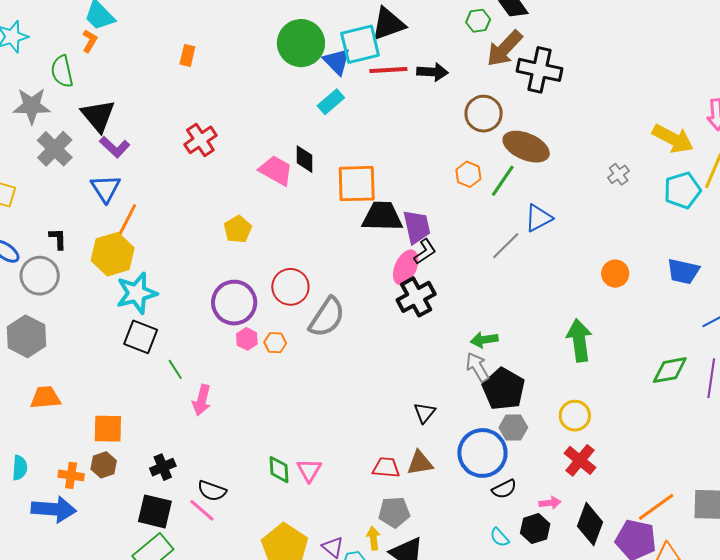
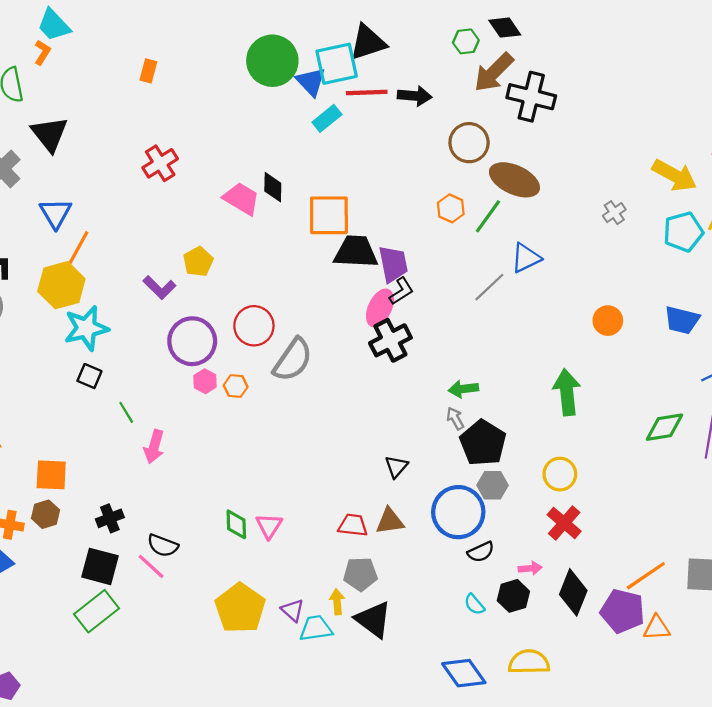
cyan rectangle: (331, 102) -> (327, 118), moved
purple L-shape: (115, 147) -> (159, 287), moved
black square: (141, 337) -> (89, 376), size x0.7
gray arrow: (477, 367) -> (455, 418), size x0.7

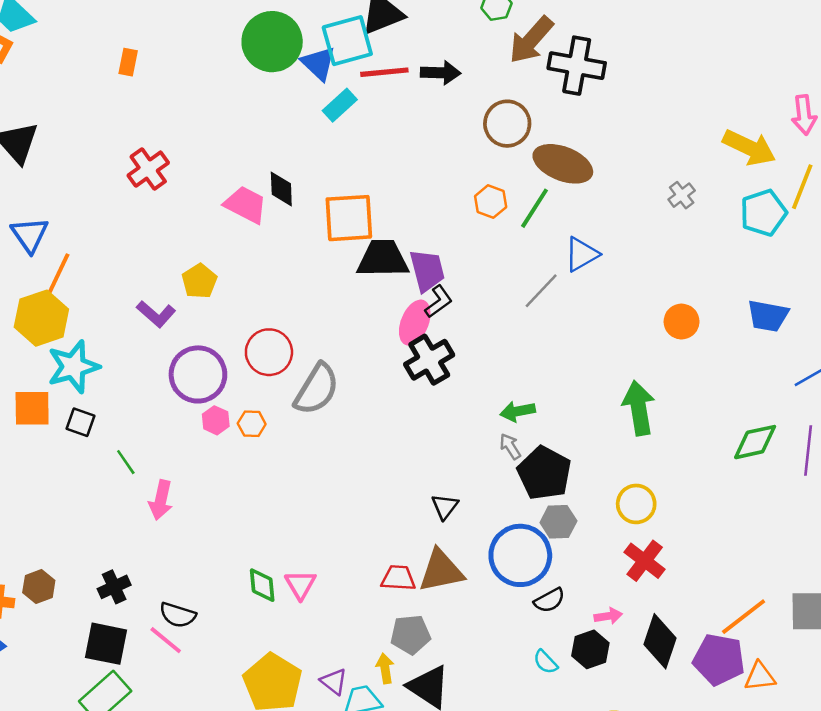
orange square: (51, 475) -> (32, 408), moved
brown triangle: (390, 521) -> (441, 571), size x1.4

